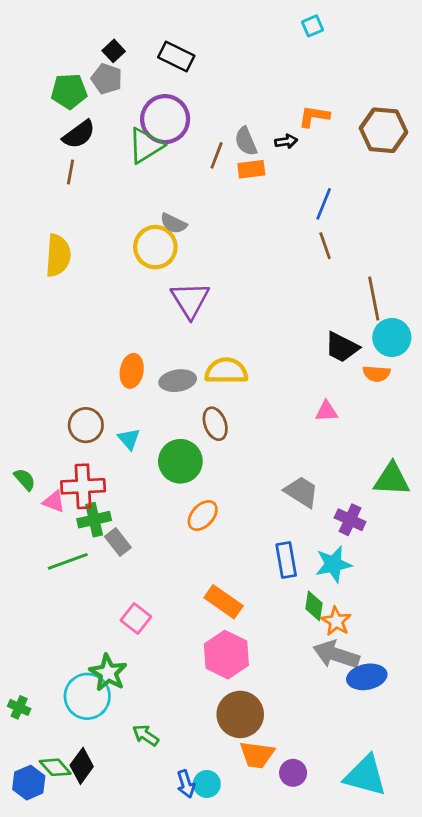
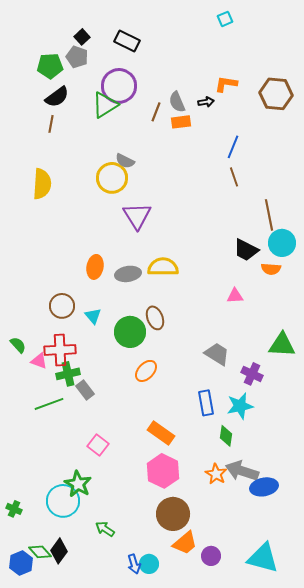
brown ellipse: (215, 424) -> (155, 318), moved
orange star: (336, 621) -> (216, 474), moved
orange trapezoid: (257, 755) -> (185, 543), turned -48

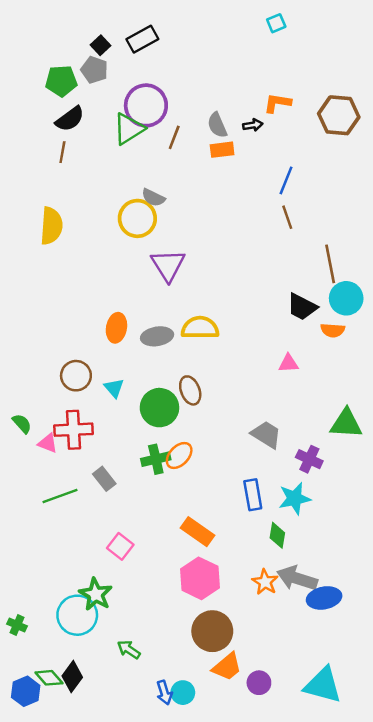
black rectangle: (127, 41) -> (142, 39), moved, turned -55
brown line: (156, 112) -> (174, 137), moved
green cross: (68, 374) -> (156, 459), moved

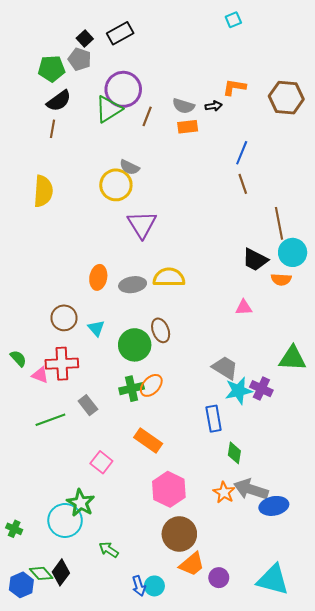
gray semicircle: (217, 125) -> (183, 106), turned -50
cyan star: (295, 498) -> (239, 391), moved
orange rectangle: (198, 532) -> (148, 440), moved

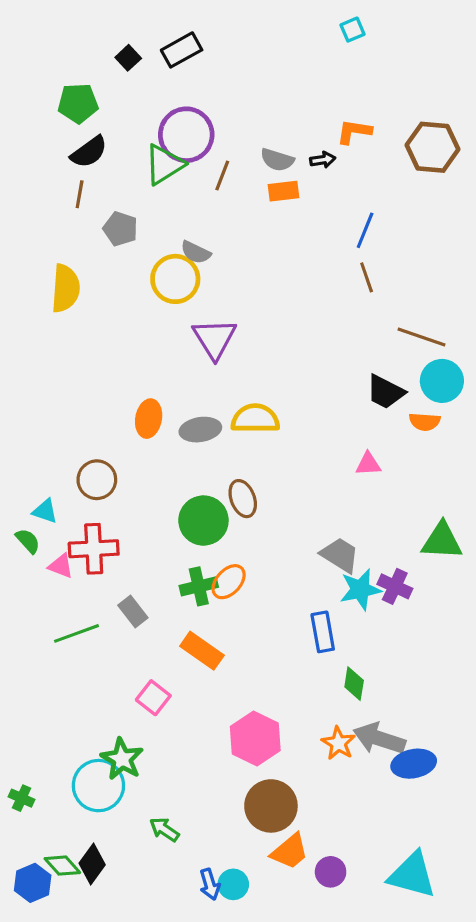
gray pentagon: (80, 59) -> (120, 229), moved
brown line: (279, 223) -> (422, 337), turned -60
cyan triangle: (96, 328) -> (45, 511), moved, turned -30
orange rectangle: (148, 440) -> (202, 651), moved

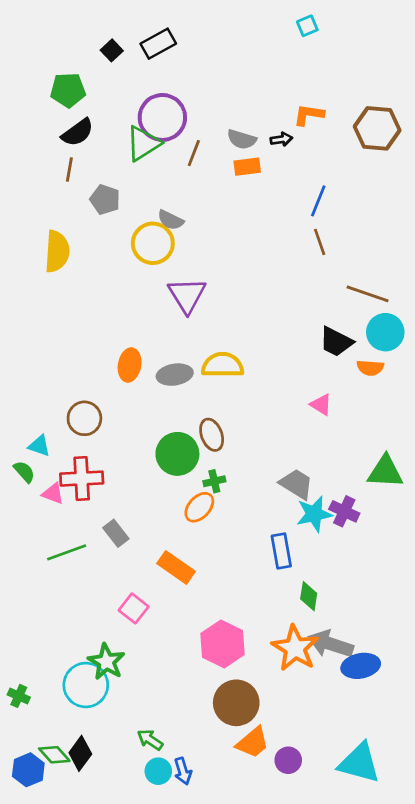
pink triangle: (368, 464) -> (321, 405), turned 35
green cross: (199, 586) -> (214, 481), moved, size x0.7
orange star: (338, 743) -> (295, 648), size x1.6
green arrow: (164, 829) -> (150, 740), moved
cyan circle: (233, 884) -> (158, 771), moved

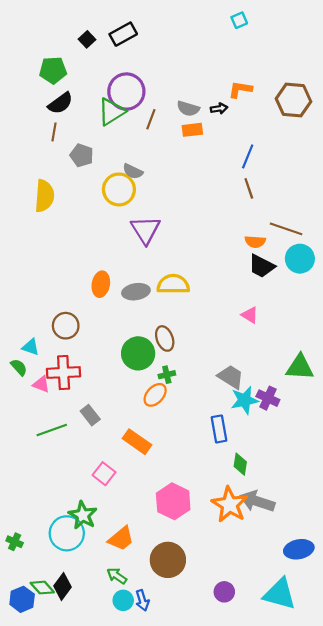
orange semicircle: (370, 368) -> (255, 242), moved
blue ellipse: (361, 666) -> (299, 549), moved
brown circle: (236, 703) -> (168, 560), moved
orange trapezoid: (253, 742) -> (121, 539), moved

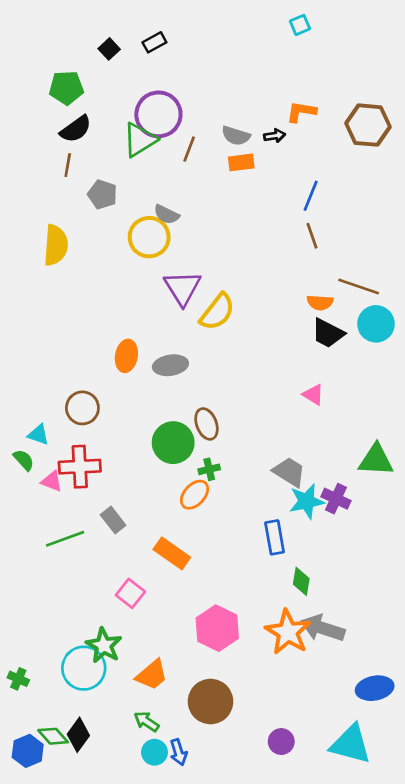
black rectangle: (123, 34) -> (154, 42), size x0.7
yellow semicircle: (173, 284) -> (217, 312), moved, turned 128

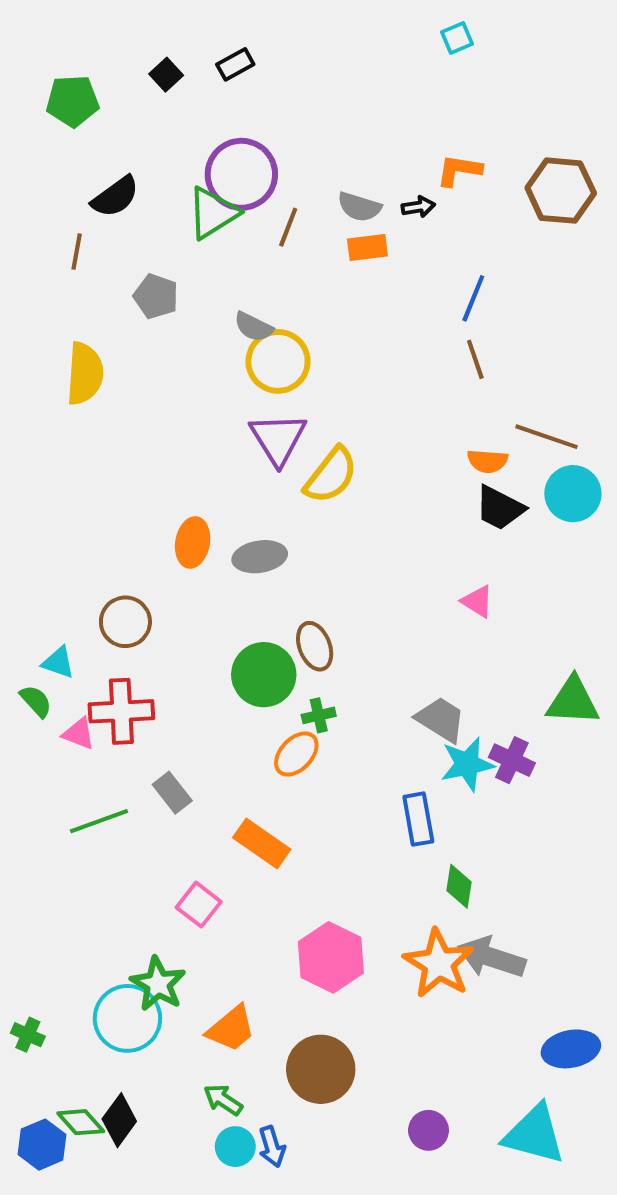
green pentagon: (66, 88) -> (73, 101), moved
brown line: (68, 165) -> (77, 252), moved
yellow circle: (149, 237) -> (278, 361), moved

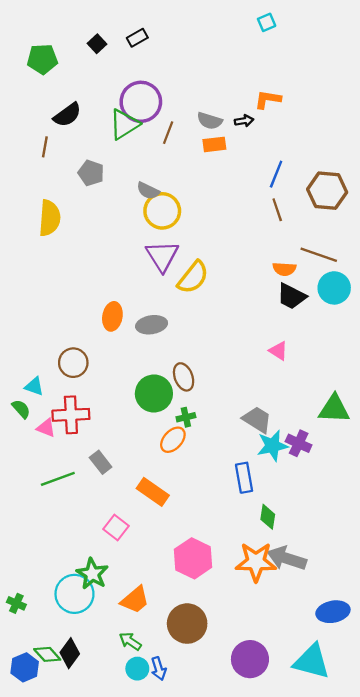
brown hexagon: (561, 191) -> (327, 191), moved
orange star: (439, 964) -> (256, 562), turned -30
purple circle: (429, 1130) -> (250, 659), size x1.6

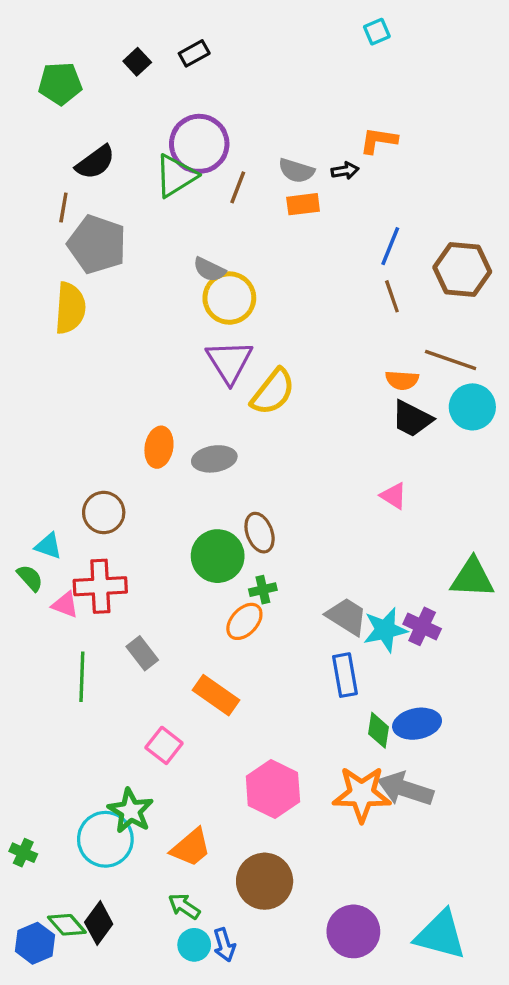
gray pentagon: (91, 173) -> (97, 244), moved, size x1.6
gray trapezoid: (257, 420) -> (347, 616), moved
green line: (58, 479) -> (82, 677), turned -68
blue ellipse: (333, 612) -> (417, 724), moved

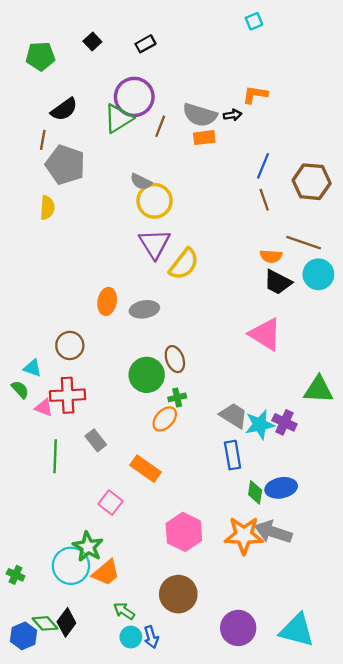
black rectangle: (194, 53) -> (146, 44), moved
gray semicircle: (296, 171) -> (200, 115), size x1.4
yellow semicircle: (70, 308) -> (47, 208), size x0.7
pink triangle: (394, 496) -> (265, 334), size x1.8
orange trapezoid: (191, 848) -> (106, 573), moved

